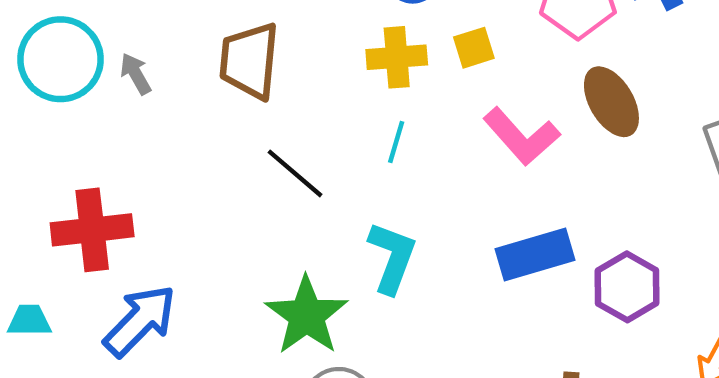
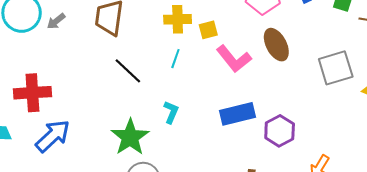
yellow square: (474, 48) -> (208, 30), moved
gray arrow: (136, 74) -> (56, 21), turned -102
cyan L-shape: (392, 257) -> (171, 112), size x0.7

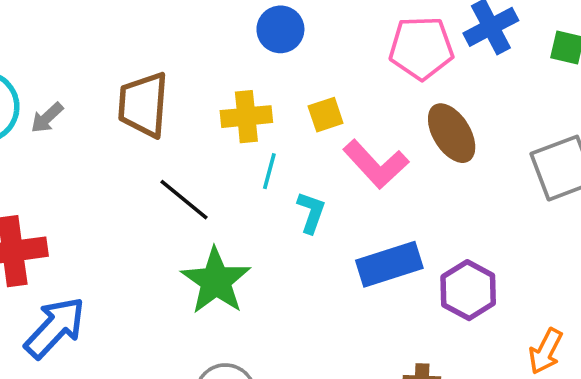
yellow cross: (178, 19) -> (246, 117), moved
cyan L-shape: (171, 112) -> (311, 212), moved
green star: (130, 137) -> (216, 281), moved

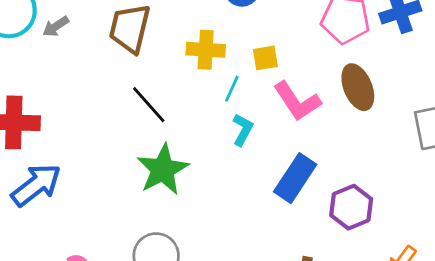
cyan line: (269, 171) -> (232, 89), moved
blue rectangle: (389, 264) -> (295, 178), turned -48

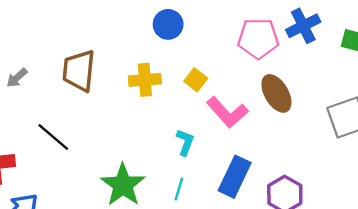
yellow square: (265, 58) -> (196, 80), turned -35
cyan line: (232, 89) -> (179, 189), moved
black line: (149, 105) -> (53, 137), moved

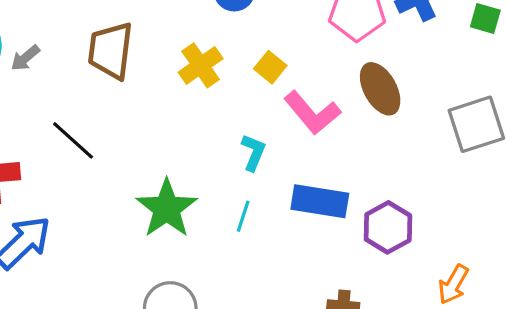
yellow cross: (145, 80) -> (201, 65), turned -32
blue rectangle: (235, 177) -> (320, 201), turned 72

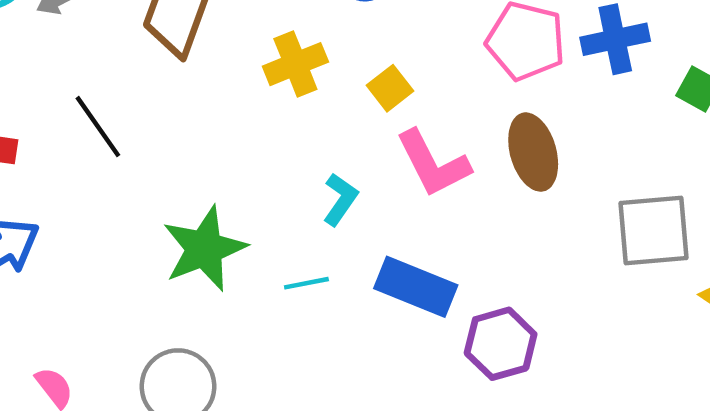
cyan line: (243, 216) -> (306, 283), turned 48

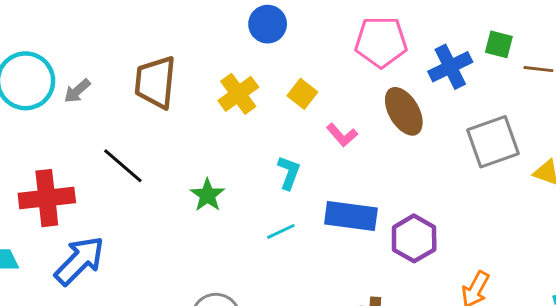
blue cross: (615, 39) -> (450, 67), moved
pink L-shape: (433, 164) -> (342, 135), size x0.6
green star: (204, 249) -> (207, 195), moved, size x0.6

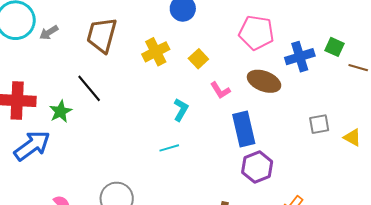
brown ellipse: (404, 111) -> (264, 81), turned -48
gray square: (493, 142) -> (319, 124), moved, size x0.6
black line: (123, 166) -> (89, 88), moved
green star: (207, 195) -> (60, 111), moved
blue rectangle: (351, 216) -> (244, 129), moved, turned 60

